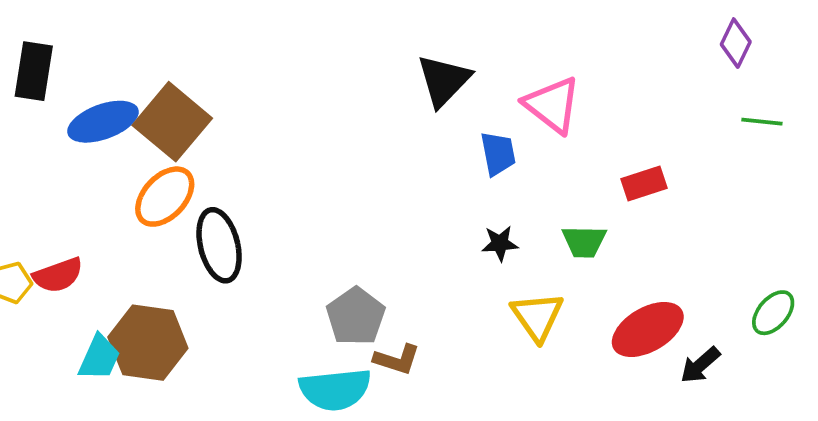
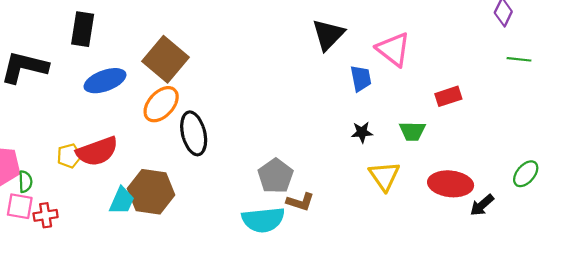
blue ellipse: (103, 122) -> (105, 81), moved
red semicircle: (58, 275) -> (97, 151), size x1.4
red ellipse: (648, 329) -> (451, 184), turned 36

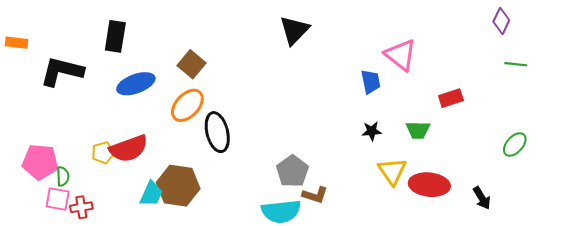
black triangle: (328, 35) -> (294, 30), moved
brown square: (166, 59) -> (191, 64), size x0.7
green ellipse: (526, 174) -> (515, 144), moved
red ellipse: (451, 184) -> (429, 185), moved
black arrow: (482, 205) -> (482, 198), turned -80

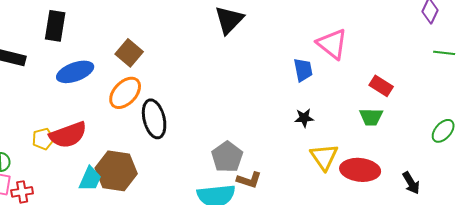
red rectangle: (451, 98) -> (381, 86), turned 50
green trapezoid: (418, 130) -> (371, 117), moved

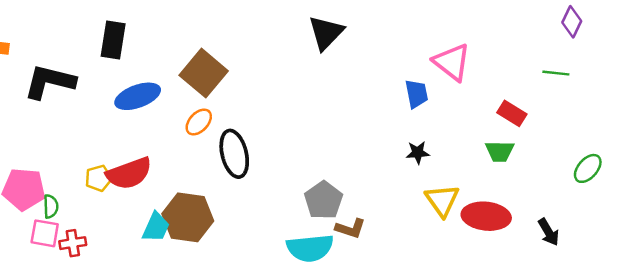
brown square: (129, 53) -> (204, 73), size x1.4
green line: (444, 53) -> (556, 73), moved
orange ellipse: (125, 93) -> (199, 122), size x0.7

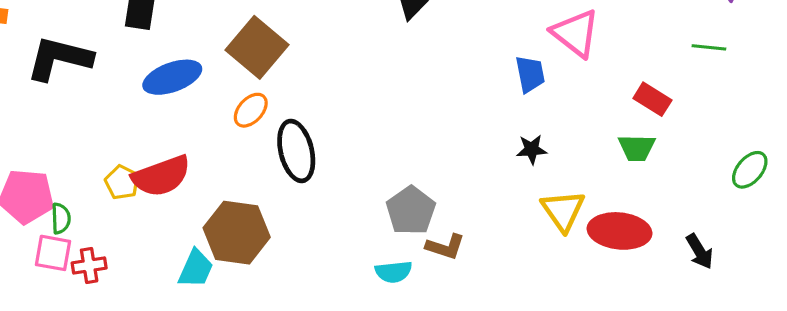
yellow pentagon: (98, 178) -> (122, 182), turned -30
cyan trapezoid: (156, 227) -> (196, 269), moved
cyan semicircle: (310, 248) -> (394, 272), size x0.6

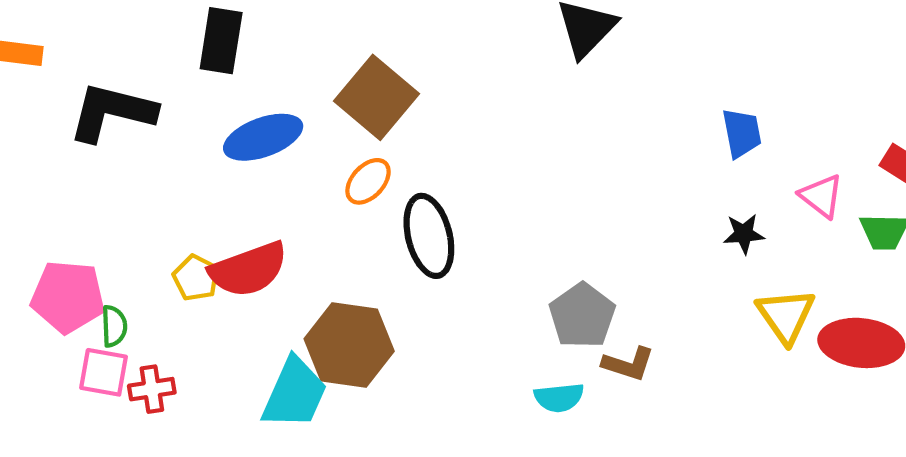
pink triangle: (576, 33) -> (821, 196), moved, size x0.7
cyan trapezoid: (196, 269) -> (295, 393), size x1.4

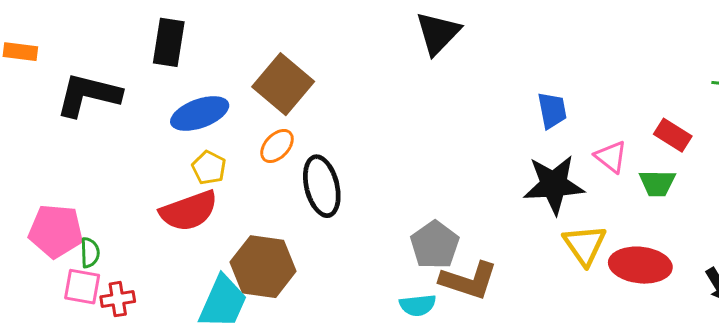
black star: (744, 234) -> (554, 185), size x2.0
yellow pentagon: (196, 278) -> (209, 168), moved
brown L-shape: (628, 364) -> (469, 280), size x1.5

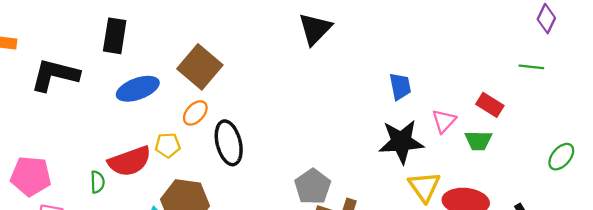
pink triangle: (611, 157) -> (444, 121), turned 35
yellow pentagon: (209, 168) -> (168, 145), moved, turned -30
green semicircle: (90, 253) -> (97, 182), moved

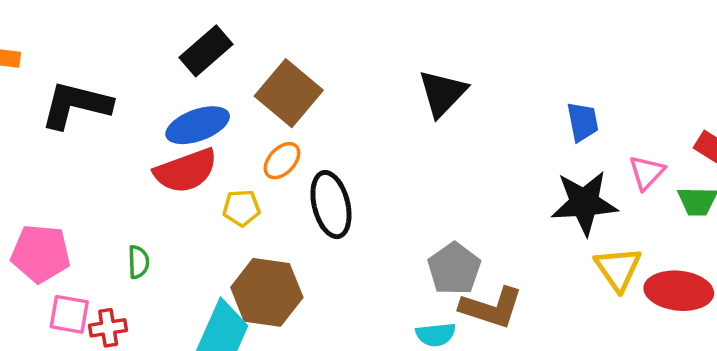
black triangle: (315, 29) -> (442, 93), moved
black rectangle: (115, 36) -> (206, 51), moved, turned 40
red semicircle: (130, 161) -> (186, 171), moved

